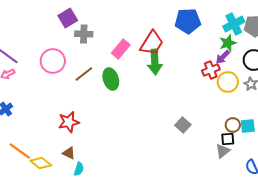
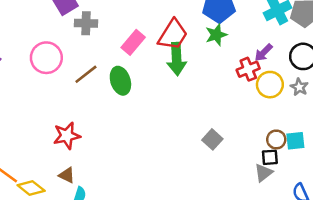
green star: (228, 43) -> (216, 35), moved

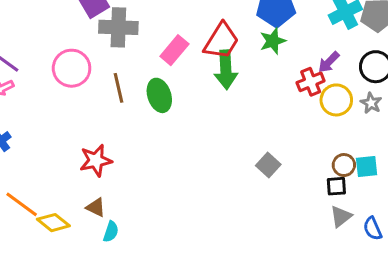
gray cross: (86, 23) -> (118, 27), size x1.4
brown line: (86, 74) -> (118, 88), turned -65
gray triangle: (263, 173) -> (341, 216), moved

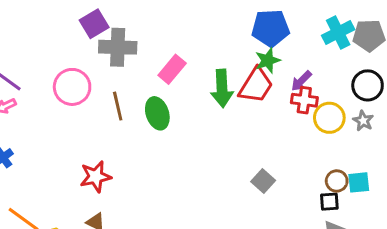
red trapezoid: (221, 41) -> (256, 85), moved
purple arrow: (329, 62) -> (301, 81), moved
red cross: (311, 82) -> (304, 100), turned 30

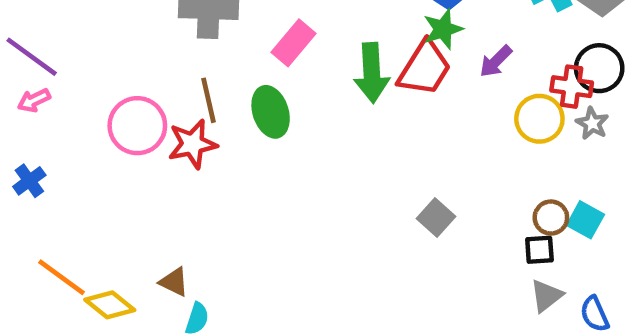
pink circle: (72, 87) -> (137, 126), moved
red cross: (304, 100) -> (572, 87), moved
red star: (96, 177) -> (192, 144), moved
cyan square: (359, 182) -> (585, 220), turned 35

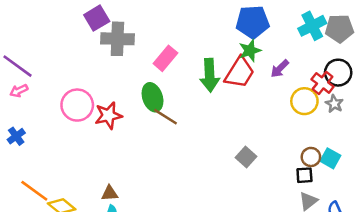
red cross: (572, 87) -> (323, 83), turned 30
brown line: (209, 100) -> (165, 117), moved, turned -45
brown triangle: (174, 282) -> (110, 193), moved, turned -30

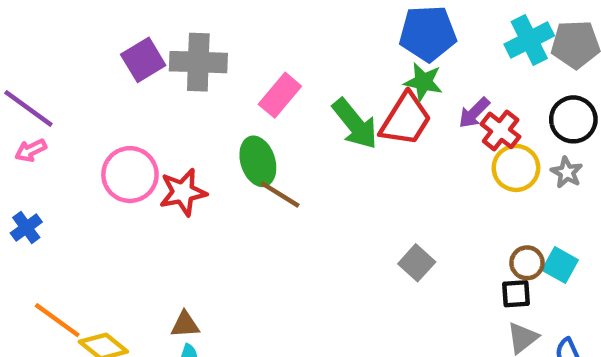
purple square: (97, 18) -> (143, 60), moved
green star: (250, 51) -> (423, 82), turned 30
green arrow: (210, 75) -> (355, 124), turned -36
red cross: (323, 83) -> (501, 130), moved

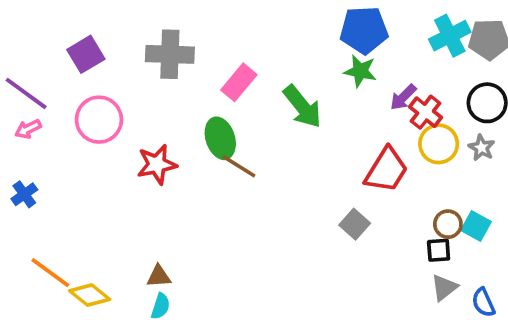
purple square: (143, 60) -> (86, 54), moved
red trapezoid: (406, 119) -> (386, 170), moved
pink circle: (130, 175) -> (99, 120), moved

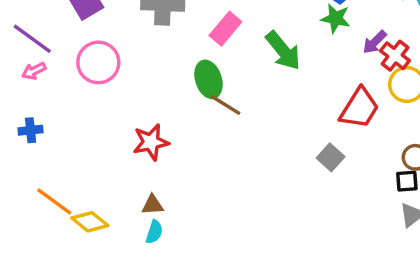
red star: (157, 164) -> (151, 142), moved
blue cross: (24, 194) -> (31, 130), turned 30

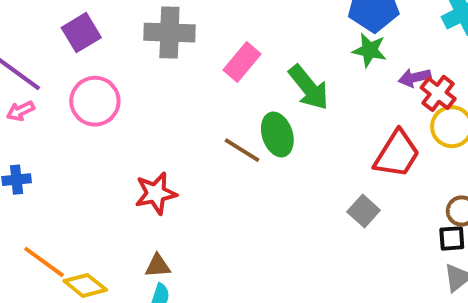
purple arrow: (375, 42) -> (415, 78), turned 32
green ellipse: (208, 79) -> (277, 134), moved

